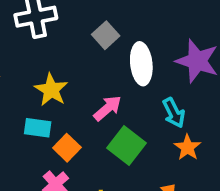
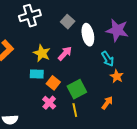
pink arrow: (108, 108) -> (65, 53), moved
green square: (127, 146) -> (77, 89), moved, turned 30

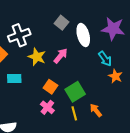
white cross: (30, 16) -> (19, 35), moved
cyan rectangle: (37, 74) -> (14, 79), moved
orange arrow: (107, 103) -> (96, 110), moved, turned -72

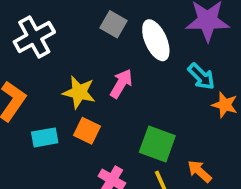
white cross: (19, 35) -> (34, 37), moved
orange square: (50, 87) -> (87, 131), moved
green square: (75, 92) -> (157, 144), turned -30

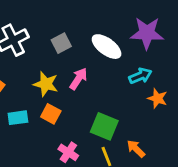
gray square: (114, 24) -> (61, 43), moved, turned 30
white ellipse: (156, 40) -> (107, 47), turned -32
cyan arrow: (201, 76) -> (140, 76), turned -70

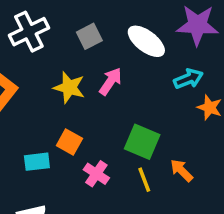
orange square: (51, 114) -> (69, 142), moved
cyan rectangle: (18, 118) -> (37, 162), moved

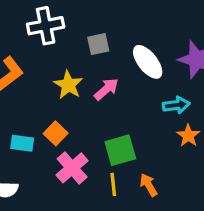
green square: (142, 142) -> (120, 150), turned 36
pink cross: (96, 174) -> (72, 168), size x1.4

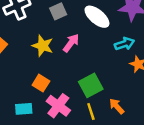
cyan rectangle: (22, 143) -> (24, 109), moved

